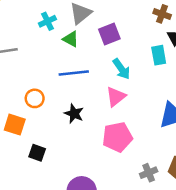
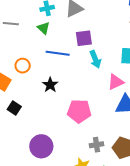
purple square: (109, 34) -> (84, 38), moved
green triangle: (71, 39) -> (44, 28), moved
pink triangle: (116, 97) -> (116, 82), moved

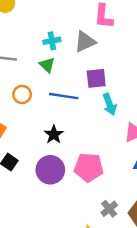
orange circle: (23, 66) -> (22, 94), moved
gray cross: (97, 145) -> (109, 209), turned -32
purple circle: (41, 146) -> (50, 170), moved

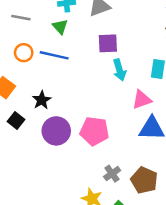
orange circle: (22, 94) -> (24, 53), moved
blue line: (64, 96) -> (54, 55), moved
black star: (54, 134) -> (42, 100), moved

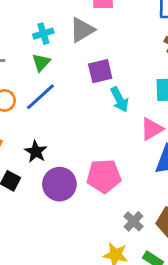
green triangle: (60, 27) -> (41, 62), turned 35
blue line: (54, 55) -> (40, 97), turned -44

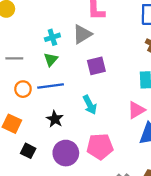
blue line: (40, 97) -> (51, 86), turned 35
cyan arrow: (119, 100) -> (90, 105), moved
black star: (36, 152) -> (55, 119), moved

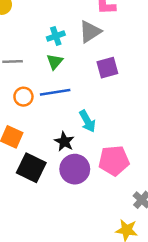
cyan arrow: (90, 105) -> (87, 121), moved
black star: (55, 119) -> (64, 142), moved
black square: (28, 151) -> (31, 168), size x1.6

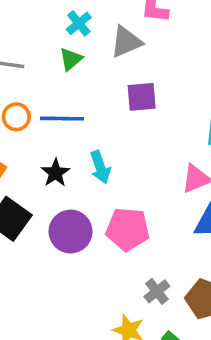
cyan cross: (56, 36) -> (79, 23), moved, turned -30
green triangle: (55, 62) -> (71, 59), moved
black star: (64, 142) -> (55, 173), moved

